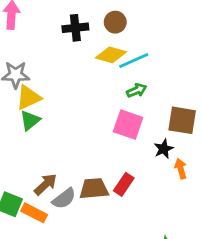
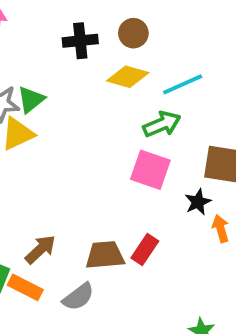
cyan line: (134, 61) -> (183, 84), moved
green arrow: (137, 90) -> (162, 124), size x1.4
green triangle: (30, 120) -> (31, 100), moved
gray semicircle: (64, 199) -> (78, 297), moved

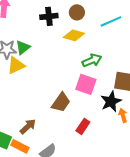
cyan line: (183, 84) -> (111, 21), moved
black star: (198, 202) -> (111, 101), size x1.5
brown trapezoid: (105, 255) -> (61, 102), moved, turned 130

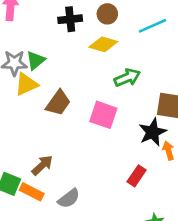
pink square: (86, 84) -> (103, 115), moved
brown trapezoid: (61, 102) -> (58, 103), moved
red rectangle: (83, 126) -> (137, 176), moved

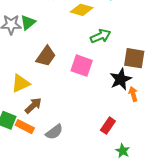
yellow triangle: (26, 84) -> (21, 83), moved
red rectangle: (137, 176) -> (108, 126), moved

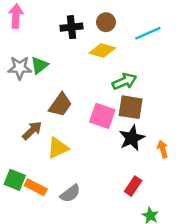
brown square: (134, 58) -> (131, 107), moved
black star: (121, 79) -> (132, 138), moved
yellow triangle: (21, 83) -> (58, 148), moved
brown arrow: (33, 106) -> (32, 131), moved

